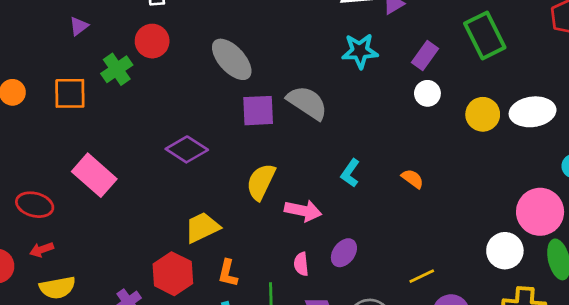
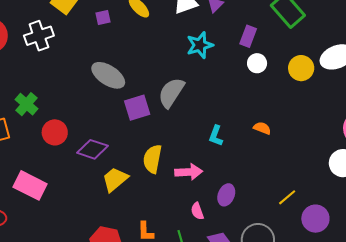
red circle: (152, 41) -> (55, 132), moved
gray semicircle: (307, 103) -> (171, 93), turned -76
yellow trapezoid: (202, 227) -> (115, 179), moved

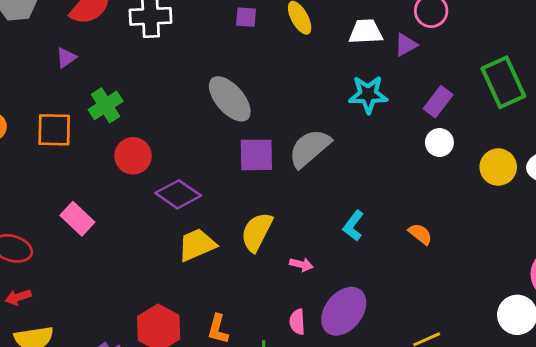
pink arrow: (189, 172) -> (301, 264), size x0.6
pink rectangle: (30, 185) -> (77, 219), size x0.7
purple ellipse: (226, 195) -> (344, 311), size x1.6

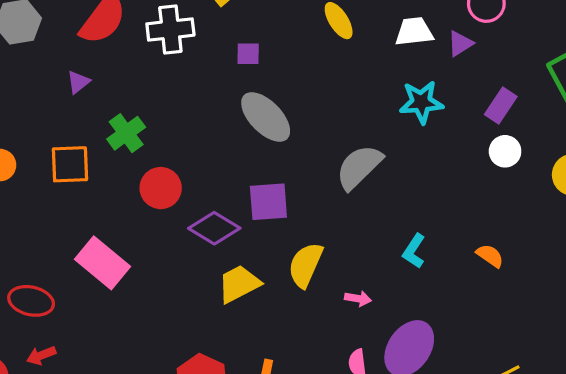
purple square: (246, 17) -> (248, 54), moved
purple square: (256, 155) -> (268, 202), moved
pink rectangle: (77, 219) -> (102, 263), size x1.4

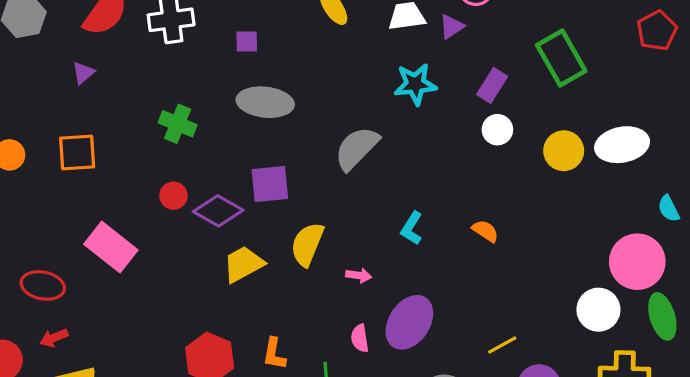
gray ellipse: (266, 117) -> (265, 102), turned -38
green cross: (126, 133) -> (178, 124), moved, turned -30
red circle: (161, 188) -> (173, 196), moved, size x0.7

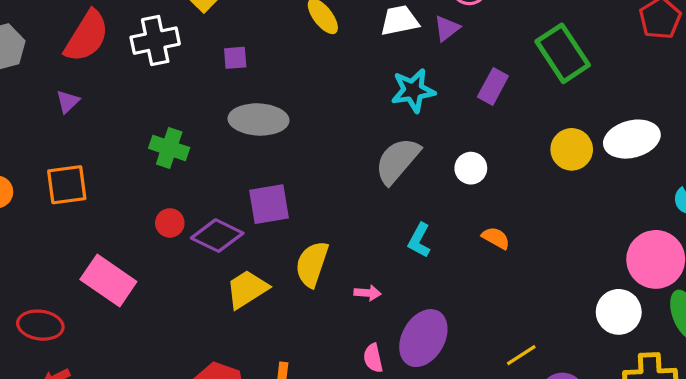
white circle: (497, 130) -> (471, 168), moved
gray semicircle: (357, 148) -> (397, 161), moved

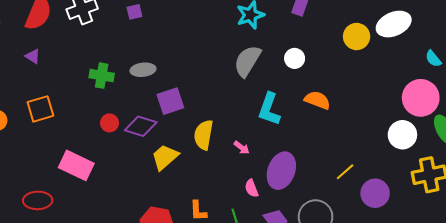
purple triangle: (68, 102) -> (33, 56), turned -35
gray ellipse: (259, 119) -> (143, 70), moved, size x0.7
orange semicircle: (496, 238) -> (317, 100), size x1.4
cyan L-shape: (419, 240) -> (269, 109), size x1.5
pink arrow: (368, 293) -> (242, 148), turned 42

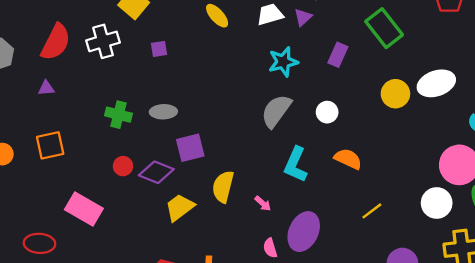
purple triangle: (33, 56) -> (46, 88), turned -42
yellow line: (345, 172) -> (372, 211), moved

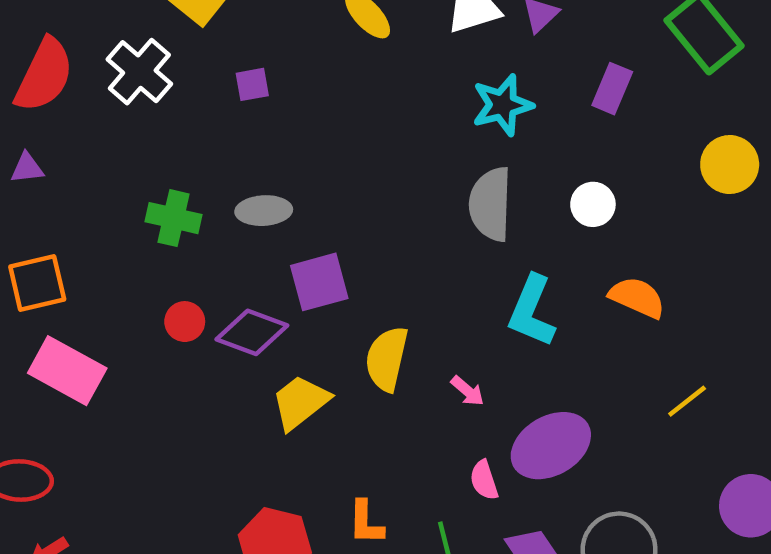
white cross: (103, 41) -> (139, 72), turned -32
gray semicircle: (276, 111) -> (491, 204), turned -33
pink rectangle: (84, 209) -> (67, 371), moved
purple ellipse: (304, 232) -> (551, 446), turned 36

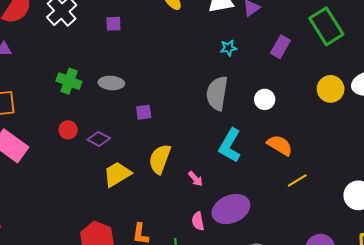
cyan star: (502, 105) -> (228, 48), size x0.6
purple square: (319, 282) -> (144, 112), moved, size x0.6
purple diamond: (252, 332) -> (99, 139), size x0.7
yellow line: (687, 401) -> (297, 181), moved

